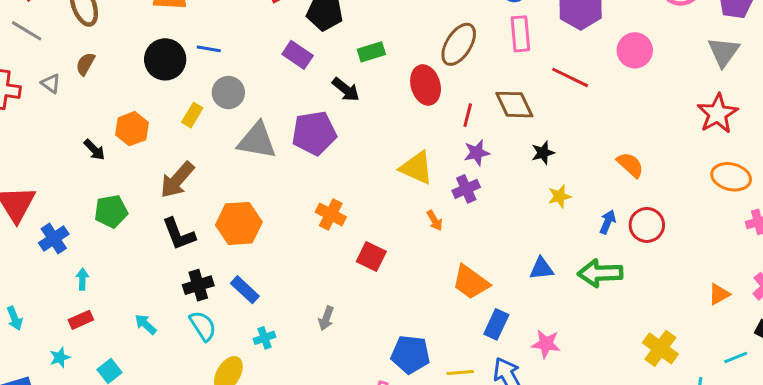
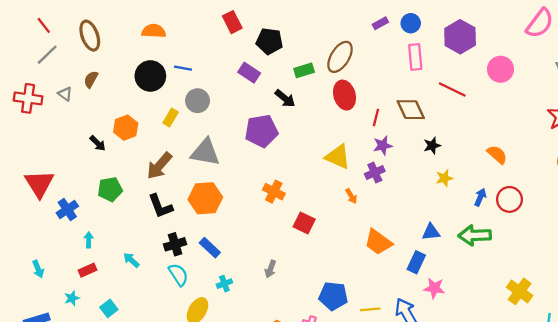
gray line: (27, 31) -> (47, 55), turned -75
brown ellipse: (459, 44) -> (340, 57), moved
gray triangle: (257, 141) -> (205, 152), moved
cyan arrow: (146, 324) -> (131, 260), moved
blue rectangle: (496, 324) -> (416, 262), moved

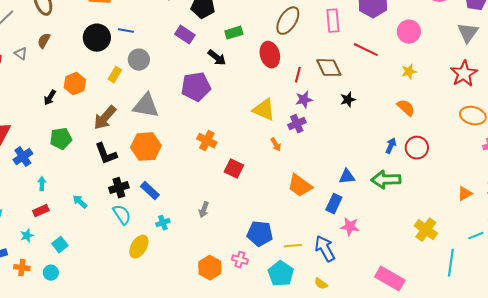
brown ellipse: (340, 57) -> (288, 21), moved
black arrow: (98, 143) -> (50, 98), turned 77
yellow star: (444, 178) -> (409, 72), moved

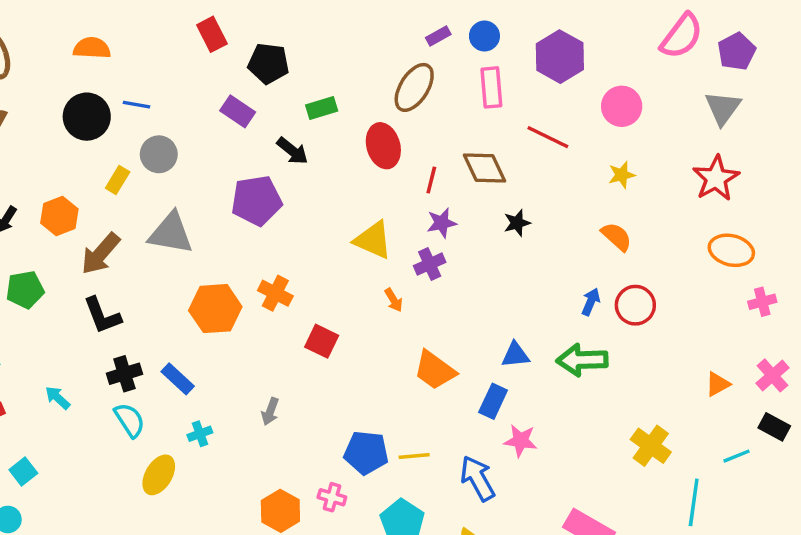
orange hexagon: (75, 84) -> (59, 216), moved
orange hexagon: (146, 147) -> (215, 309), moved
yellow line: (293, 246) -> (414, 456), moved

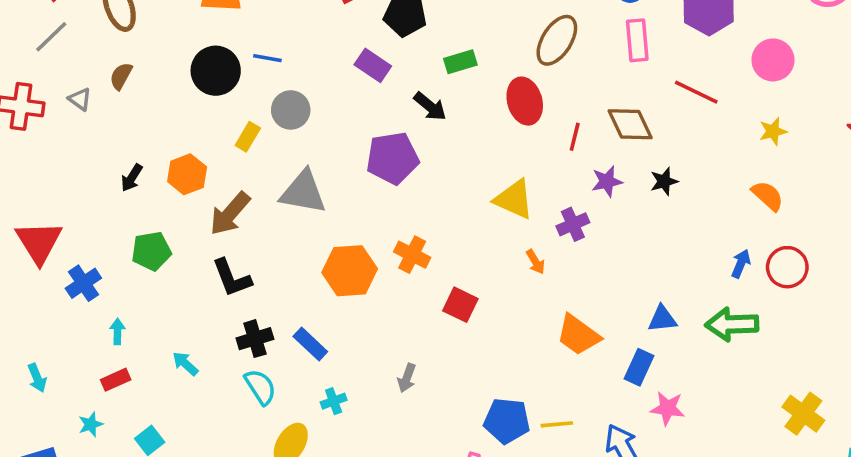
purple star: (442, 223) -> (607, 181), moved

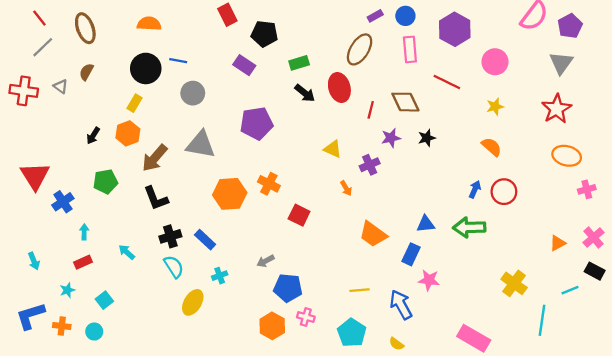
black arrow: (430, 106) -> (305, 93), moved
yellow rectangle: (248, 137) -> (135, 103), moved
yellow triangle: (514, 199) -> (333, 149), size x0.7
gray arrow: (407, 378) -> (266, 261), turned 42
blue pentagon: (507, 421) -> (288, 288), moved

